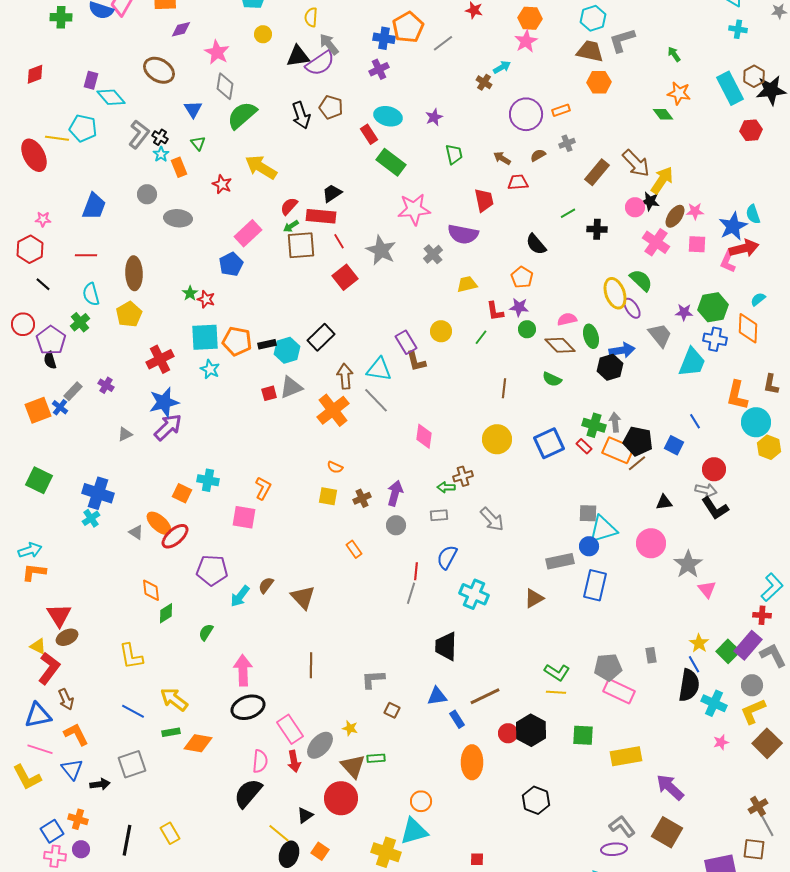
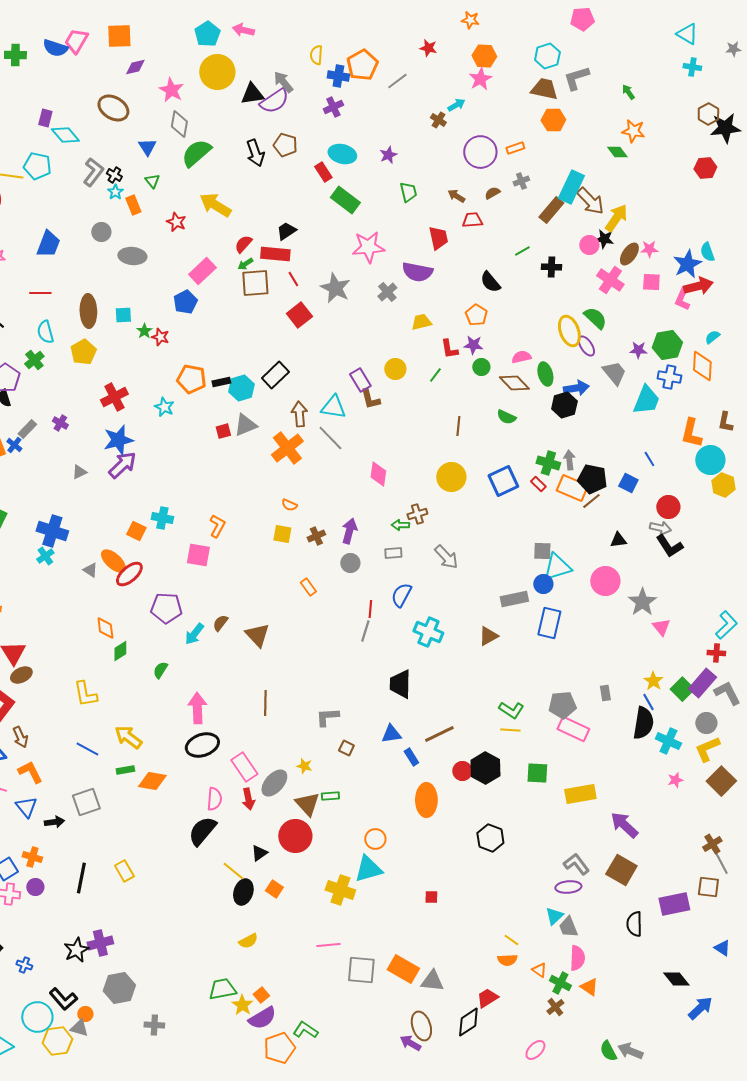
yellow semicircle: (311, 17) -> (316, 55), moved
yellow circle: (263, 34) -> (217, 72), size x2.0
cyan rectangle: (730, 88) -> (571, 187), moved, turned 52
cyan square: (205, 337) -> (123, 315), moved, size x0.6

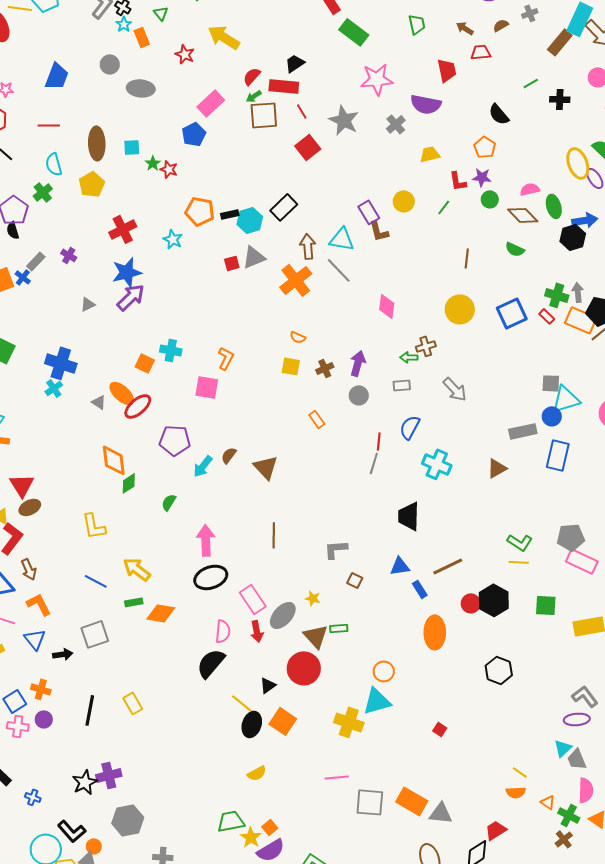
orange diamond: (105, 628) -> (114, 460), size x1.4
orange square: (274, 889) -> (283, 721), size x1.5
red square: (431, 897) -> (440, 729), turned 32

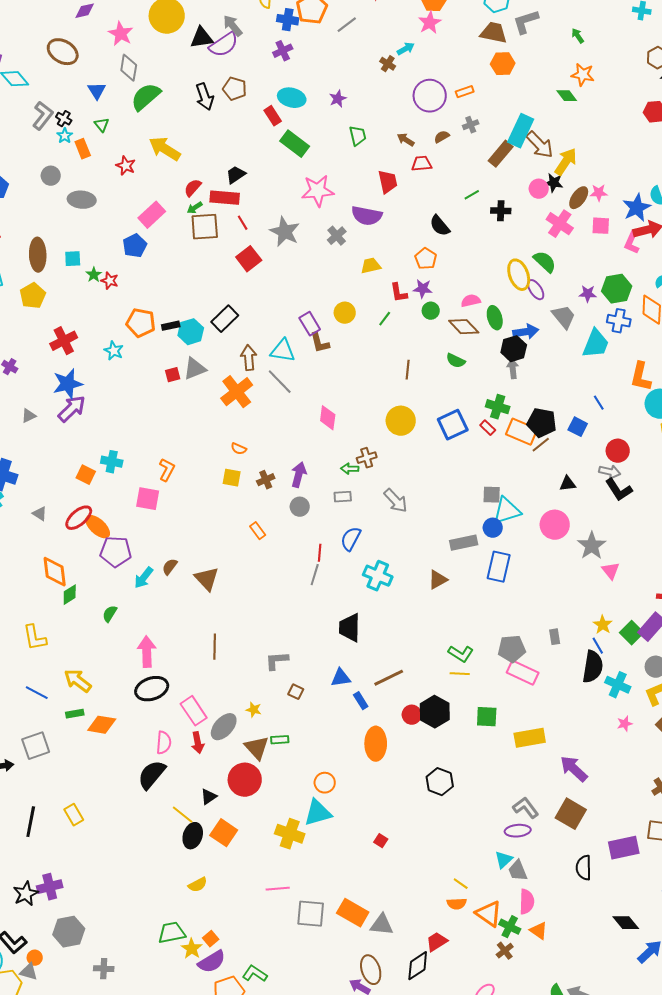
gray arrow: (578, 292) -> (513, 369), moved
orange ellipse: (122, 393) -> (98, 527), moved
orange triangle: (548, 802) -> (489, 914), size x1.8

